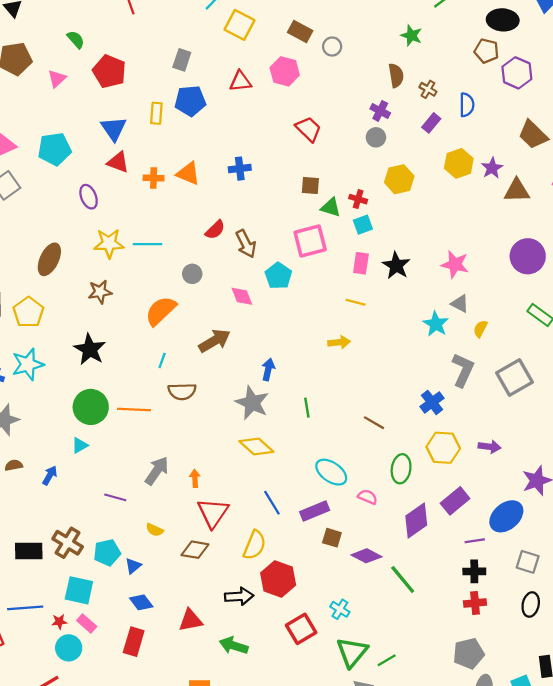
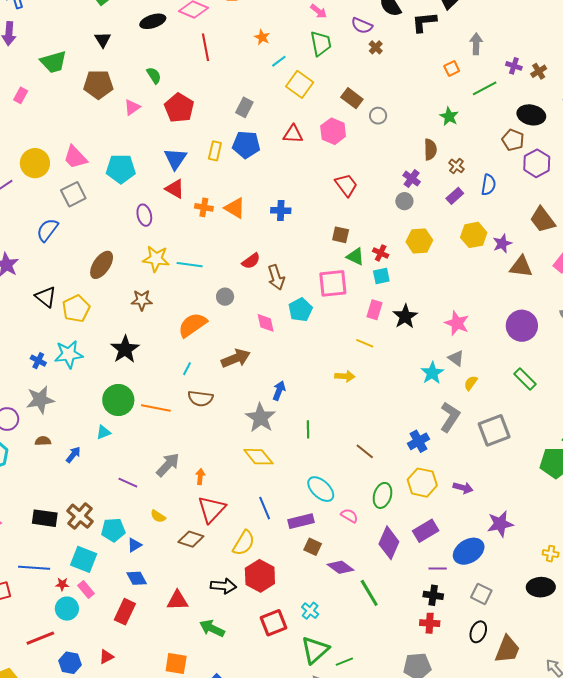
purple diamond: (416, 520) -> (389, 543), turned -40

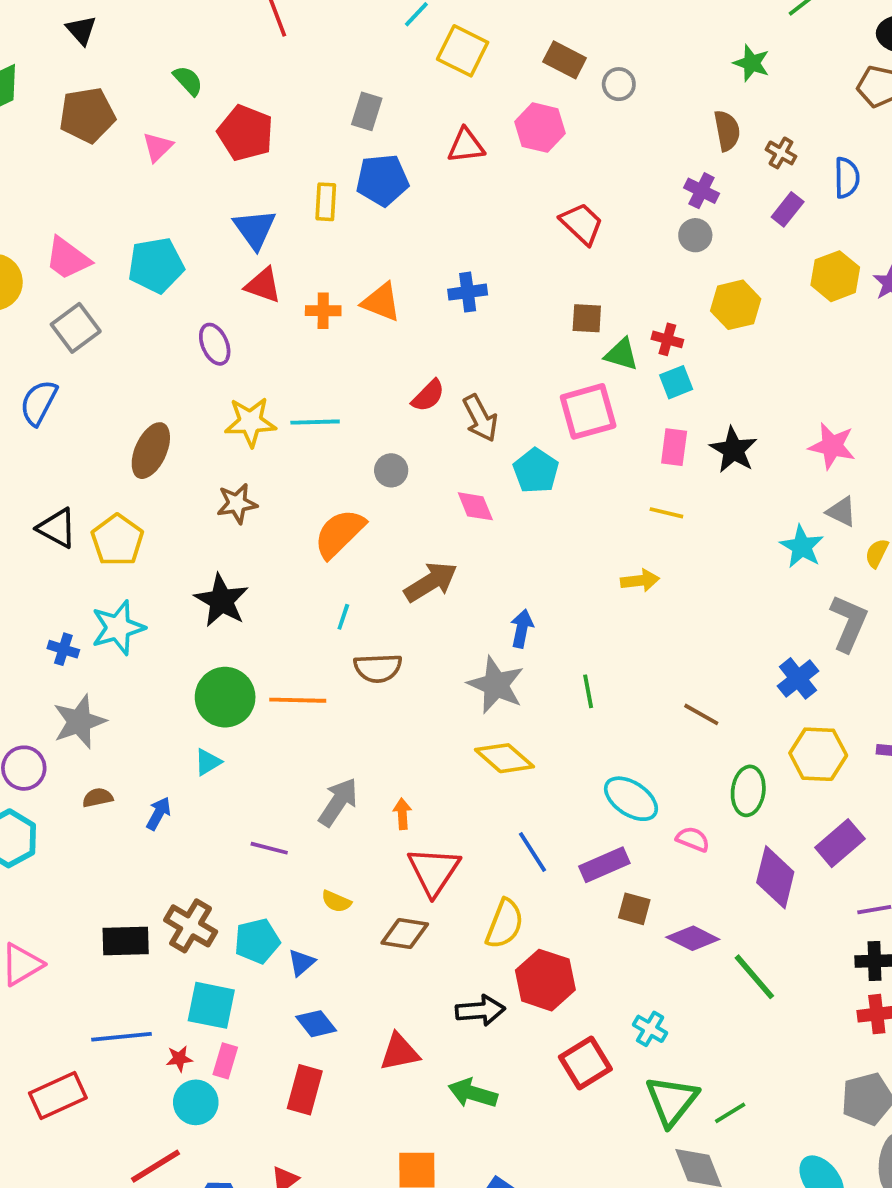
pink rectangle: (86, 590) -> (225, 1061), turned 66

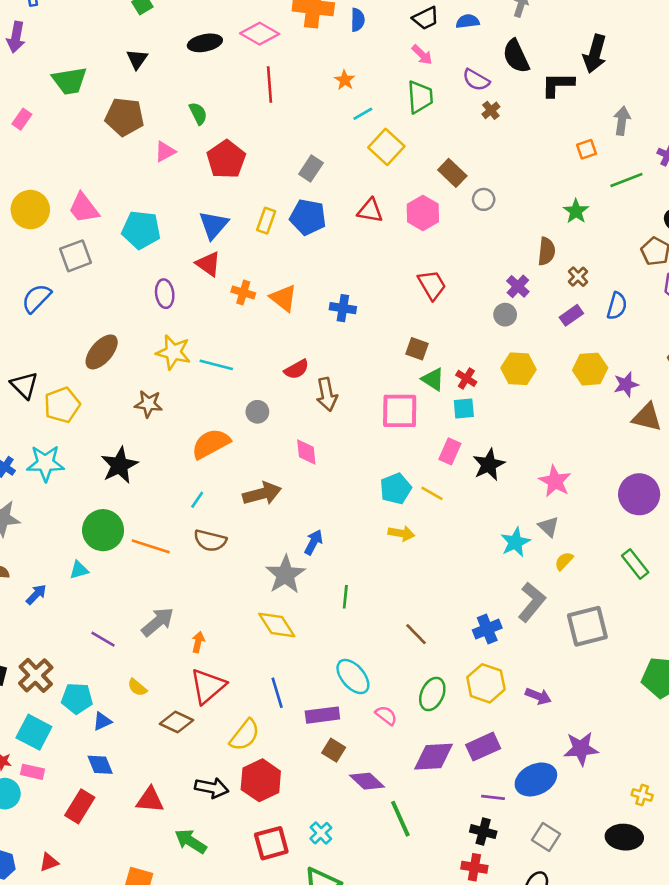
cyan pentagon: (536, 471) -> (396, 489), moved
purple diamond: (775, 877) -> (434, 757), turned 57
pink rectangle: (225, 1061) -> (32, 772), turned 70

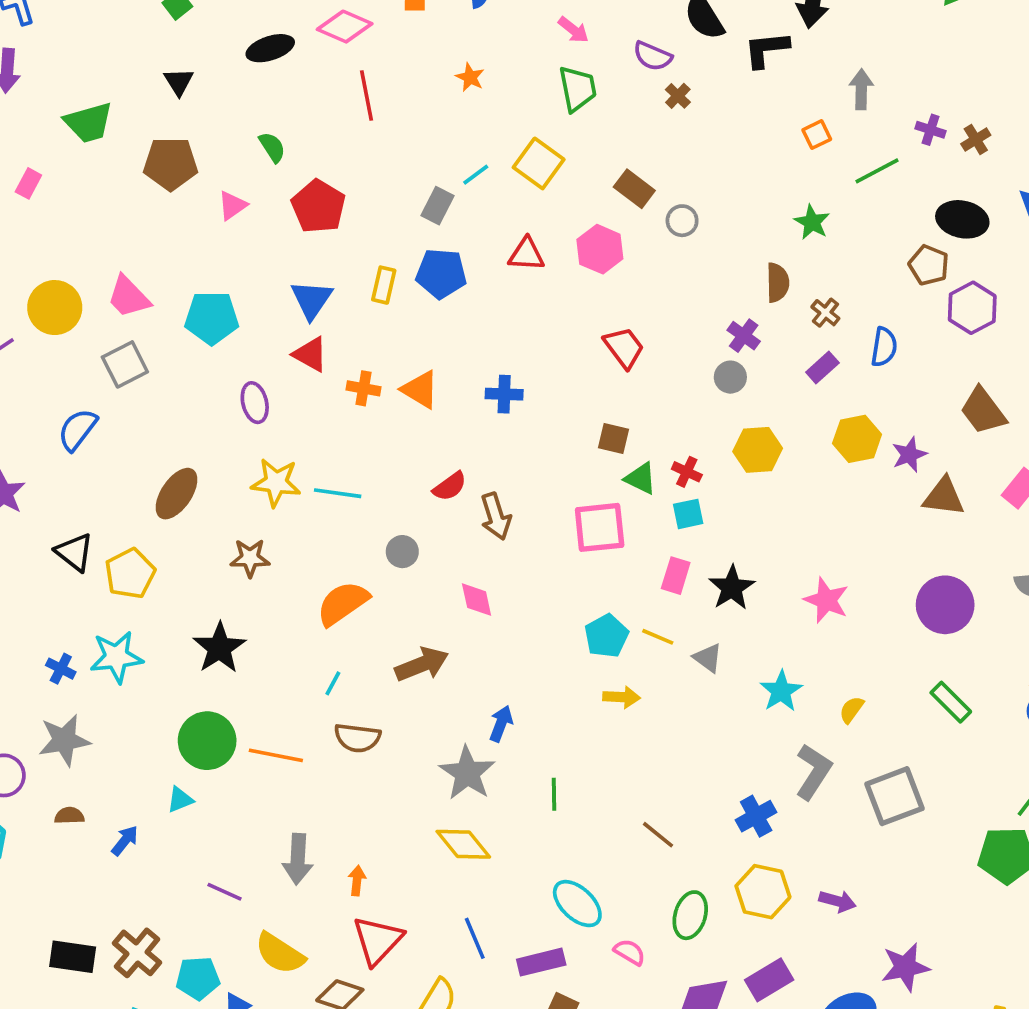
cyan line: (363, 114) -> (476, 175), moved
gray triangle: (549, 527) -> (708, 658), moved
gray arrow: (158, 622) -> (298, 859), turned 140
yellow semicircle: (137, 687) -> (280, 953), size x1.8

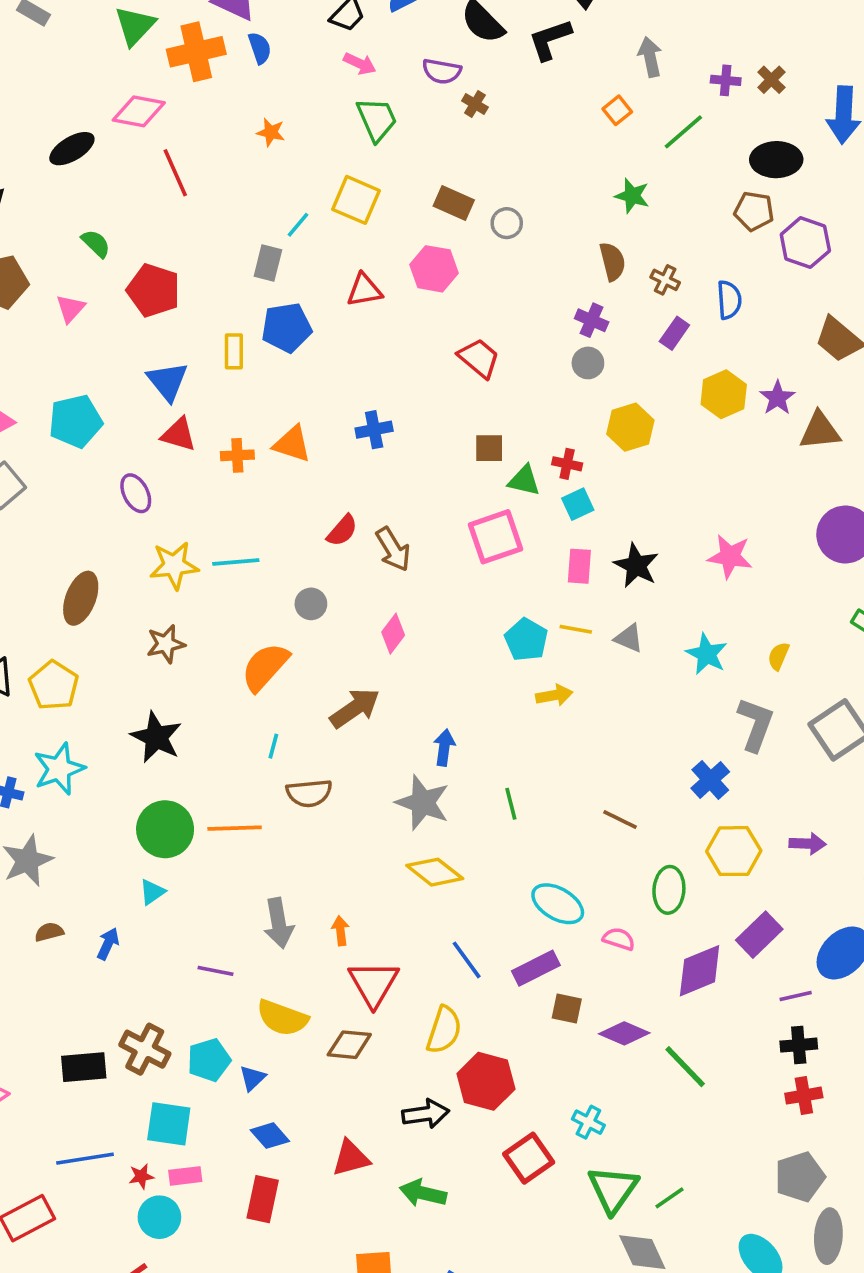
pink diamond: (477, 600) -> (393, 634), turned 63

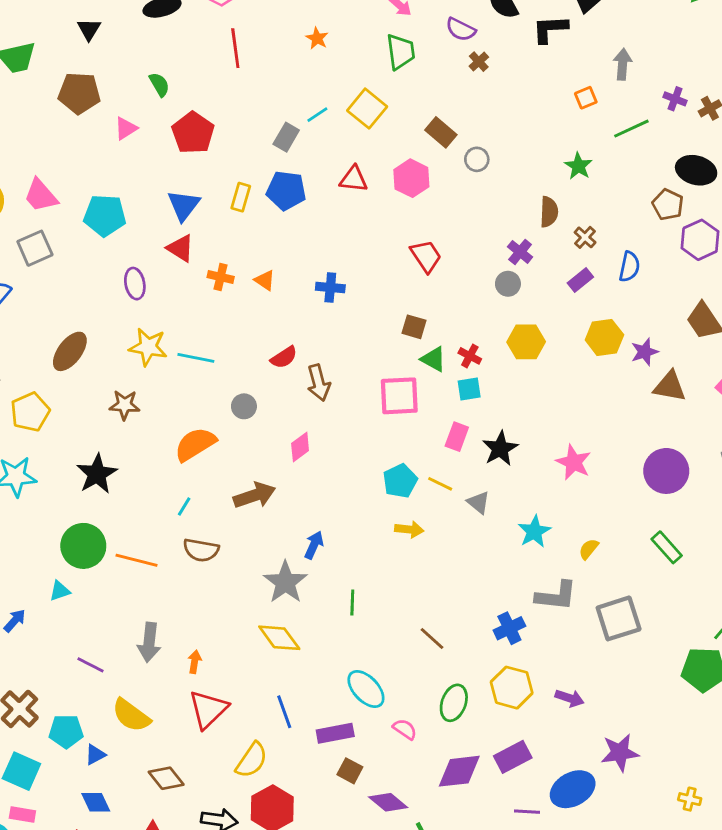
orange triangle: (292, 444) -> (265, 280), size x0.7
gray L-shape: (756, 724) -> (556, 596), turned 60
brown diamond: (349, 1045) -> (166, 778), moved, turned 30

